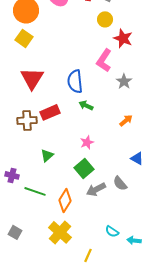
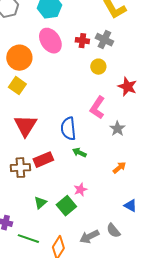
red star: (123, 38) -> (127, 87), moved
green square: (84, 168) -> (66, 206), moved

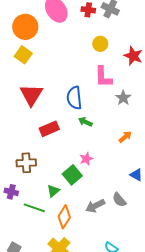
yellow circle: (98, 67) -> (100, 44), moved
pink L-shape: (97, 108) -> (103, 77), turned -35
brown cross: (20, 168) -> (26, 163), moved
green triangle: (40, 203) -> (53, 191), moved

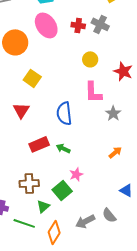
yellow square: (23, 55) -> (32, 78), moved
red triangle: (31, 95) -> (21, 110), size x0.7
green arrow: (85, 122) -> (63, 148), moved
brown cross: (26, 163) -> (29, 183), moved

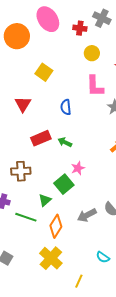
red cross: (78, 25) -> (80, 28), moved
yellow square: (32, 78) -> (44, 72), moved
blue semicircle: (64, 113) -> (66, 107), size x0.7
brown cross: (29, 183) -> (21, 171), moved

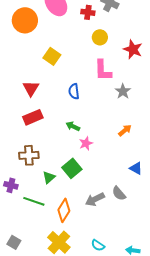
red rectangle: (41, 138) -> (33, 117), moved
pink star: (78, 168) -> (86, 143), moved
green triangle: (45, 200) -> (49, 177), moved
cyan semicircle: (103, 257) -> (98, 245), moved

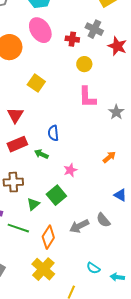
red star: (133, 49) -> (117, 46), moved
blue semicircle: (74, 91) -> (53, 133), moved
gray star: (123, 91) -> (116, 112), moved
green arrow: (73, 126) -> (41, 154), moved
cyan semicircle: (98, 245) -> (93, 268), moved

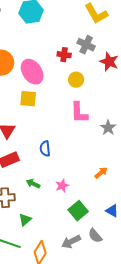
pink ellipse: (40, 30) -> (32, 72), moved
yellow square: (36, 83) -> (28, 99), turned -30
green arrow: (41, 154) -> (33, 184), moved
green square: (56, 195) -> (78, 211), moved

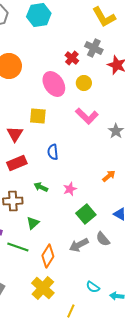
red cross: (64, 55) -> (72, 58), turned 32
pink ellipse: (32, 72) -> (54, 84), moved
yellow square: (28, 99) -> (38, 116), moved
pink L-shape: (79, 113) -> (87, 116), turned -45

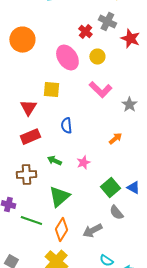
orange arrow: (109, 176) -> (115, 139), moved
green square: (86, 214) -> (110, 188), moved
green triangle: (33, 223) -> (59, 197), moved, size x1.6
gray arrow: (79, 245) -> (92, 231), moved

